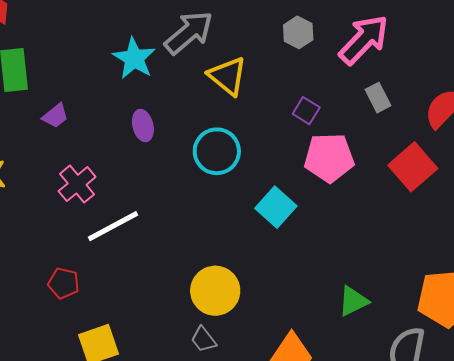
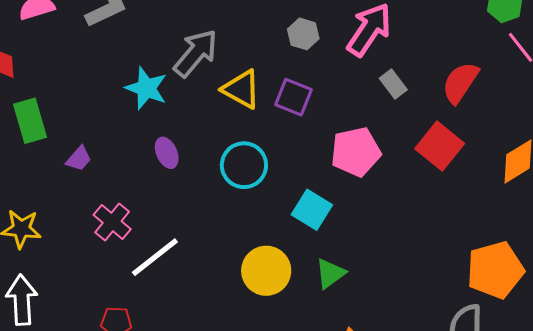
purple square: (306, 111) -> (294, 97), moved, size x1.4
yellow circle: (215, 291) -> (266, 271), moved
green triangle: (353, 301) -> (330, 273), moved

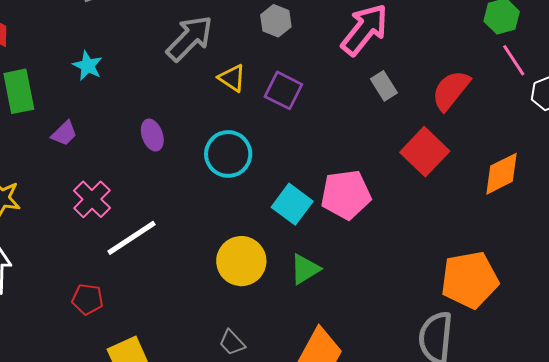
gray hexagon: (303, 34) -> (276, 21), moved
cyan star: (146, 88) -> (88, 66), moved, size x0.7
yellow triangle: (241, 89) -> (232, 78), size x0.7
pink pentagon: (356, 152) -> (346, 195), moved

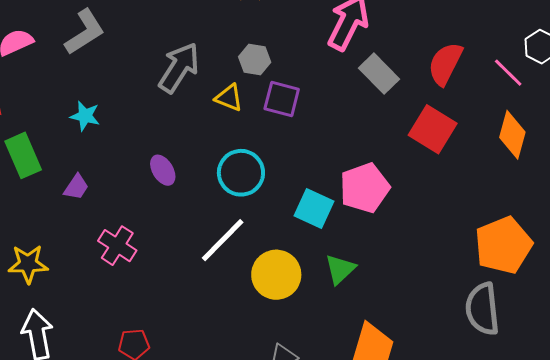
gray hexagon: (276, 21) -> (255, 60), moved
pink line: (514, 60) -> (508, 73), moved
gray rectangle: (384, 86) -> (379, 74), size x1.4
orange diamond: (501, 174) -> (512, 135), turned -36
white line: (132, 238) -> (223, 240), moved

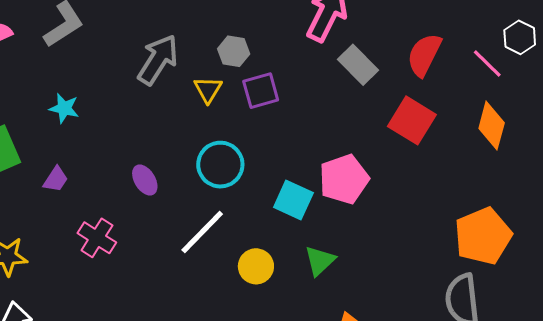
yellow triangle: (229, 98) -> (208, 90), turned 40
purple square: (282, 99) -> (261, 91), turned -30
purple ellipse: (163, 170) -> (145, 180), moved
yellow circle: (276, 275) -> (256, 266), size x0.7

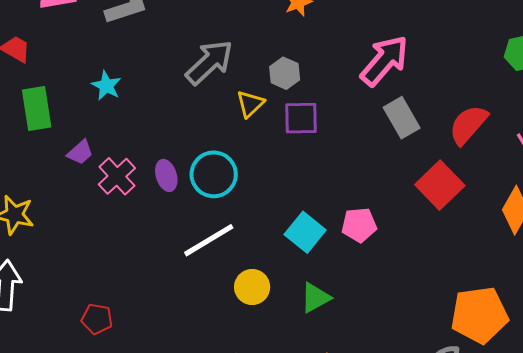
cyan circle: (220, 165) -> (214, 174), moved
pink pentagon: (344, 179) -> (359, 225), size x0.7
pink cross: (97, 238) -> (117, 176), moved

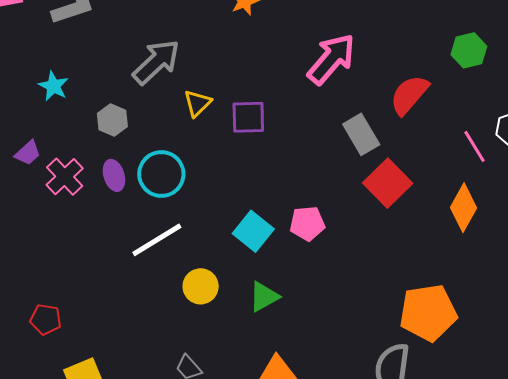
gray hexagon: (285, 73) -> (112, 120), moved
gray rectangle: (402, 118) -> (361, 134), moved
red semicircle: (468, 125) -> (409, 95), moved

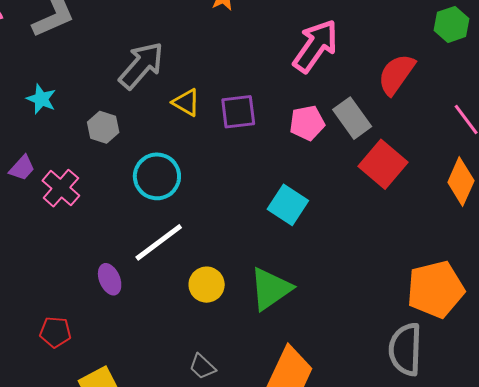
yellow triangle: (197, 103) -> (186, 103), turned -40
purple ellipse: (114, 175) -> (110, 279), moved
pink pentagon: (307, 223) -> (307, 123), moved
cyan square: (253, 231) -> (288, 205), moved
green triangle: (264, 297) -> (271, 289), size x1.4

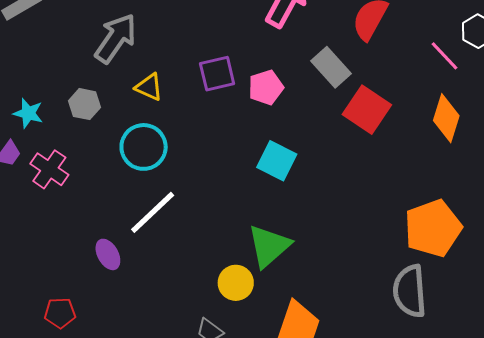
cyan star: (41, 99) -> (28, 113), moved
yellow triangle: (186, 103) -> (149, 87), moved
pink pentagon: (307, 123) -> (266, 87), moved
yellow circle: (207, 285) -> (236, 283), moved

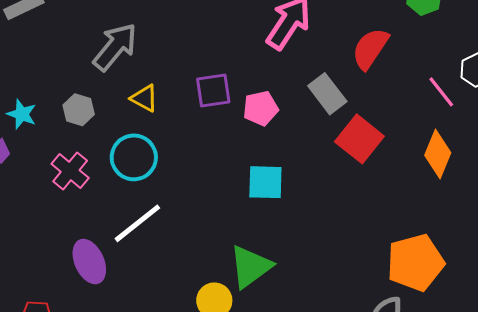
cyan square: (277, 161) -> (265, 182), turned -30
pink cross: (49, 169) -> (70, 171), moved
purple ellipse: (108, 254) -> (89, 262), size x1.4

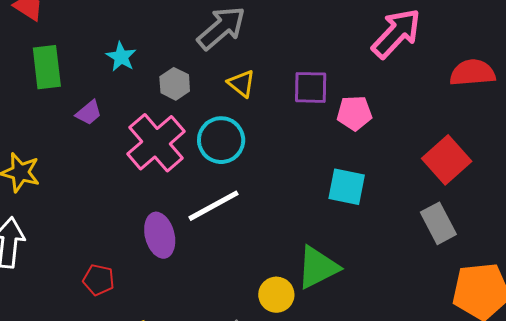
red semicircle: (370, 49) -> (472, 73), turned 42
gray rectangle: (327, 94) -> (438, 223), moved
cyan star: (22, 114) -> (121, 57), moved
pink cross: (70, 171) -> (156, 143), size x1.5

